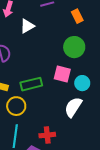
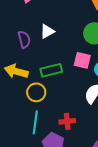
white triangle: (27, 26) -> (47, 31), moved

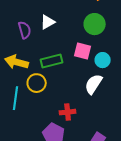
cyan line: (35, 122) -> (16, 98), moved

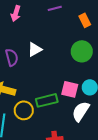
pink square: (83, 51) -> (70, 89), moved
green rectangle: (52, 61) -> (47, 100), moved

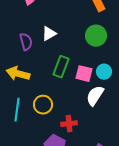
green rectangle: (47, 100) -> (61, 67), moved, turned -55
yellow circle: (24, 110) -> (43, 105), moved

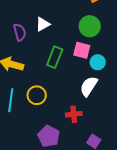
pink square: (84, 74) -> (82, 50), moved
red cross: (69, 124) -> (74, 114), moved

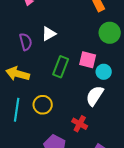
green circle: (90, 26) -> (110, 33), moved
red cross: (74, 114) -> (80, 124), turned 35

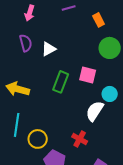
purple semicircle: (26, 42) -> (26, 43), moved
cyan circle: (104, 72) -> (110, 94), moved
yellow circle: (43, 105) -> (38, 139), moved

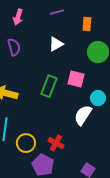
orange rectangle: (99, 20) -> (87, 24), turned 32
white triangle: (49, 49) -> (56, 44), moved
red cross: (80, 139) -> (56, 143), moved

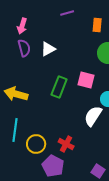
pink arrow: (18, 17) -> (22, 26), moved
white triangle: (56, 44) -> (48, 49), moved

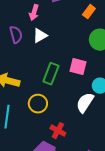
orange rectangle: (97, 25) -> (89, 12), turned 32
pink arrow: (22, 26) -> (34, 13), moved
yellow circle: (36, 144) -> (38, 104), moved

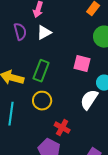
green rectangle: (51, 74) -> (41, 71), moved

